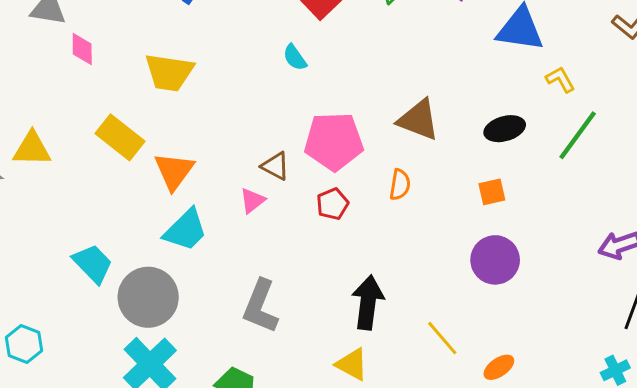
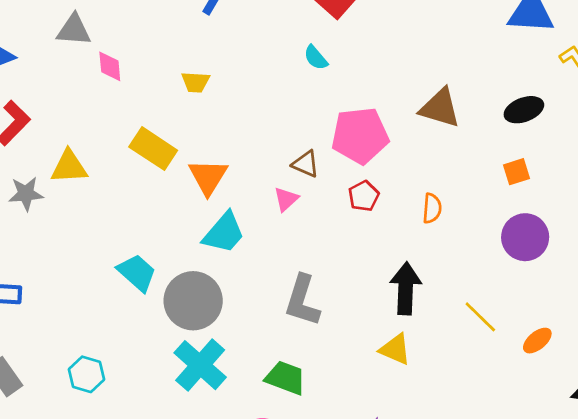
yellow trapezoid: (169, 72) -> (196, 82), size x0.6
orange semicircle: (400, 185) -> (432, 208), moved
cyan hexagon: (24, 344) -> (87, 374), moved

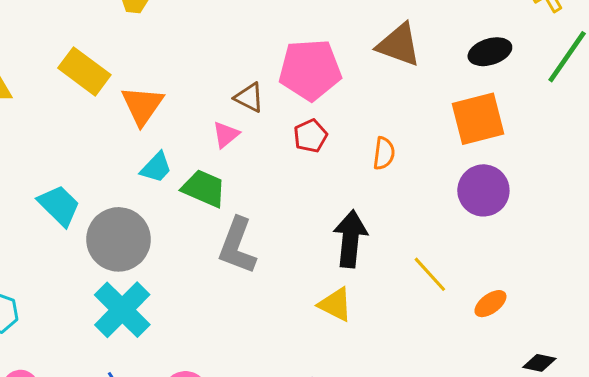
orange square: (516, 172) -> (478, 119), size x1.8
cyan trapezoid: (224, 233) -> (156, 167), size x0.7
green trapezoid: (286, 378) -> (204, 188), moved

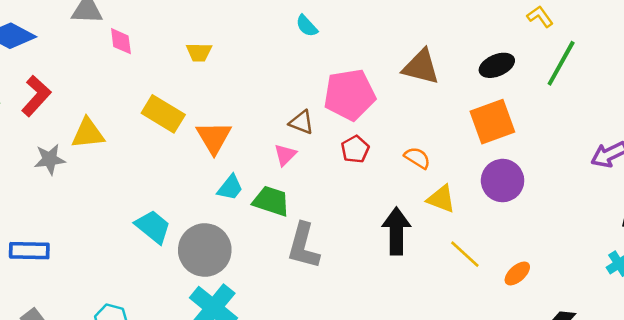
orange semicircle: (384, 153) -> (417, 158), turned -60
yellow triangle: (335, 304) -> (441, 199), moved

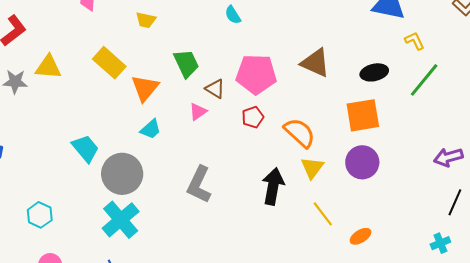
orange semicircle: (417, 158) -> (300, 133), size x1.6
yellow triangle: (441, 199) -> (312, 168), turned 35
green trapezoid: (271, 201) -> (186, 63), moved, turned 36

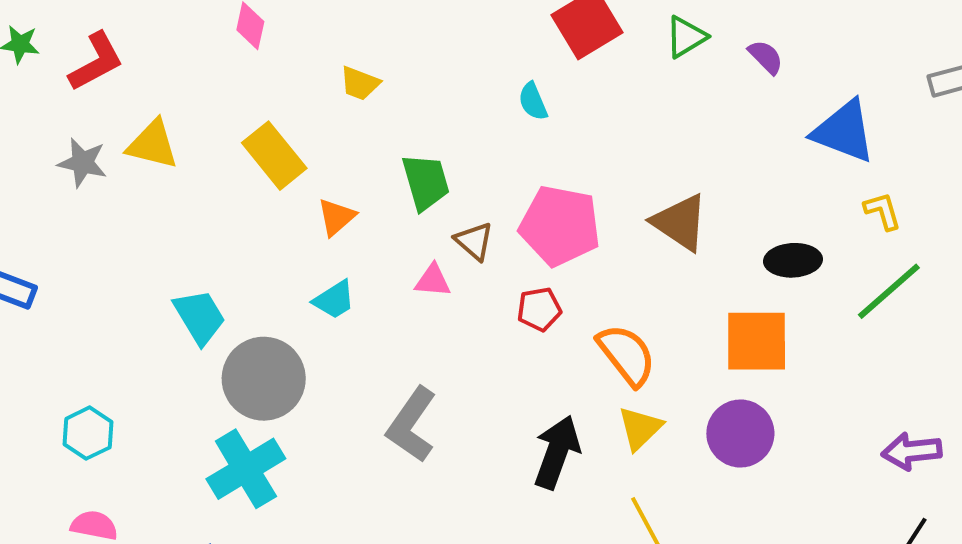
orange triangle: (145, 88) -> (336, 217), size x0.7
pink triangle: (198, 112) -> (433, 281), turned 30

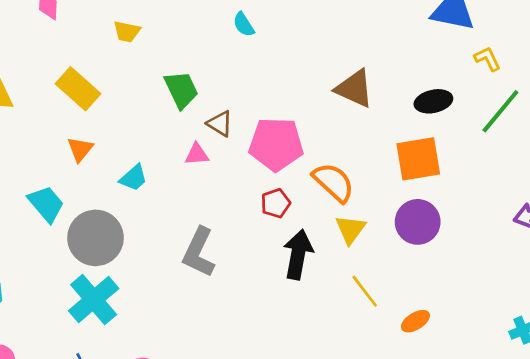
orange triangle: (336, 217) -> (80, 149), moved
pink pentagon: (560, 226) -> (276, 144), moved
red pentagon: (539, 309) -> (276, 203), moved

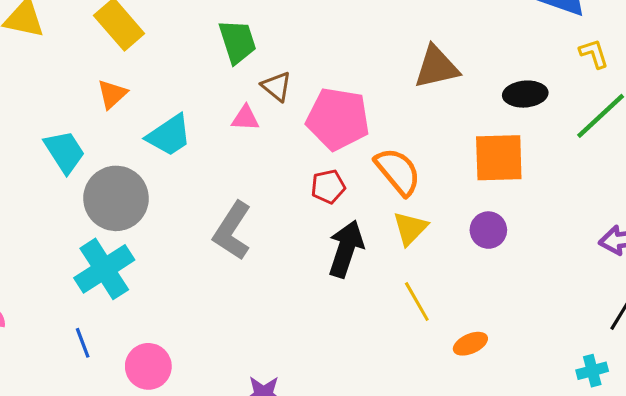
brown triangle: (354, 89) -> (436, 67), turned -45
cyan trapezoid: (134, 178) -> (169, 135), size x1.4
purple circle: (418, 222) -> (488, 230), size x0.7

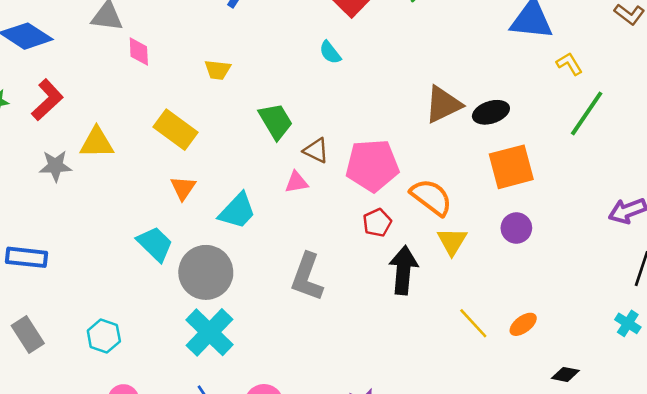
black ellipse: (525, 94) -> (491, 112), moved
yellow line: (417, 301) -> (473, 323), moved
cyan cross: (592, 371) -> (628, 323), turned -30

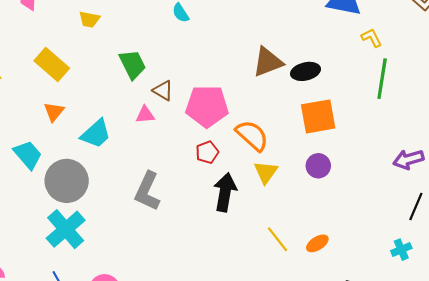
green line: (587, 113) -> (382, 79), turned -30
cyan cross: (628, 323) -> (401, 250), turned 30

